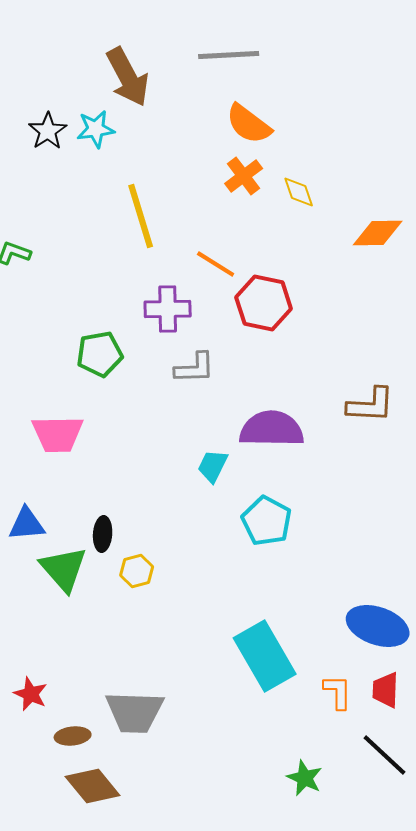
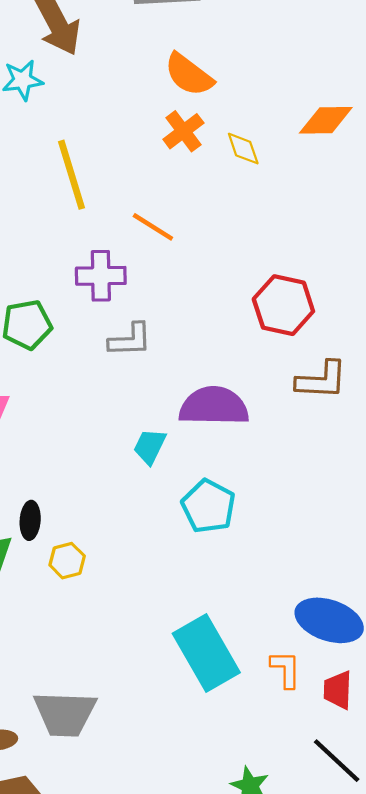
orange diamond: (378, 233) -> (326, 120), moved
red hexagon: (264, 303) -> (283, 305), moved
orange L-shape: (338, 692) -> (286, 669), moved

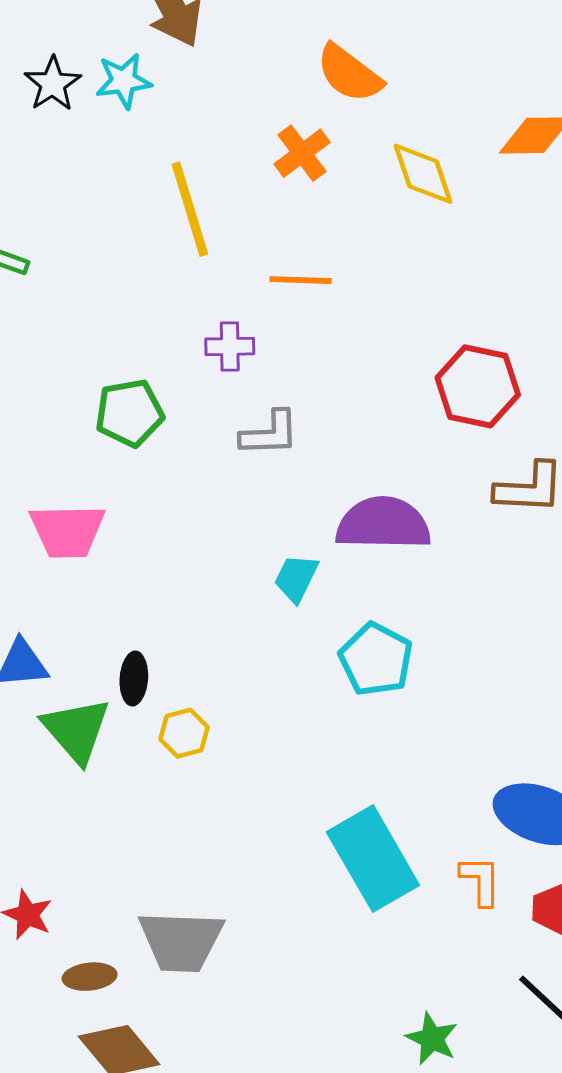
orange cross: (183, 131) -> (302, 153), moved
yellow diamond: (243, 149) -> (423, 174), size x1.4
orange line: (153, 227) -> (301, 280), turned -30
purple cross: (101, 276) -> (230, 346), size x0.7

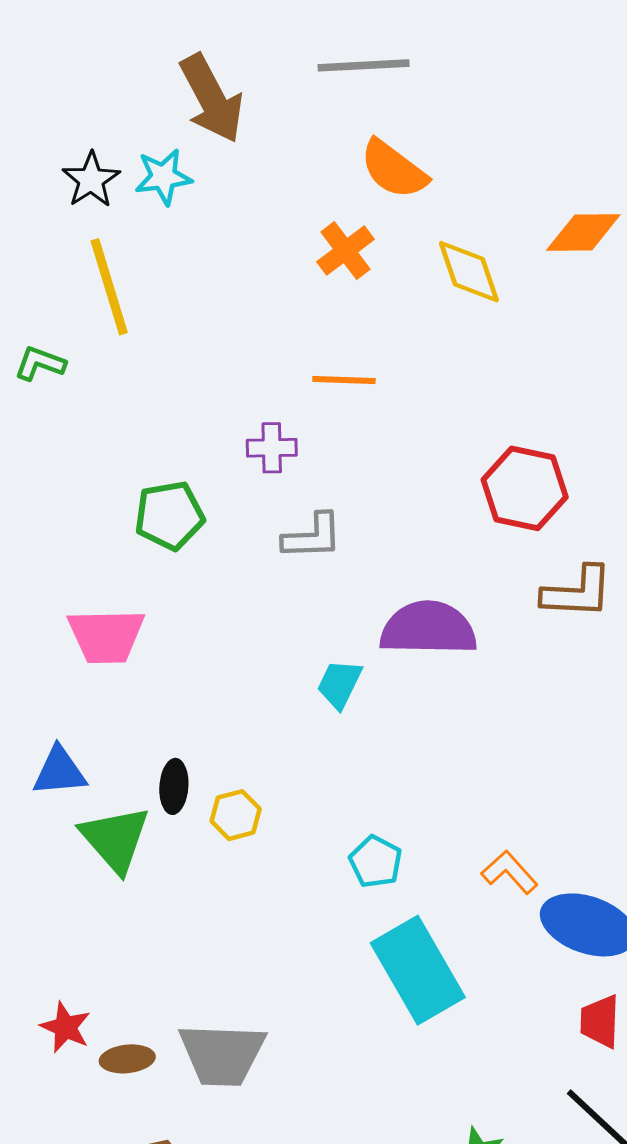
yellow line: (190, 209) -> (109, 287), moved
cyan pentagon: (376, 659) -> (376, 862), moved, size x0.7
yellow hexagon: (184, 733) -> (236, 815), moved
orange L-shape: (481, 881) -> (510, 872), moved, turned -42
brown ellipse: (90, 977) -> (127, 1059), moved

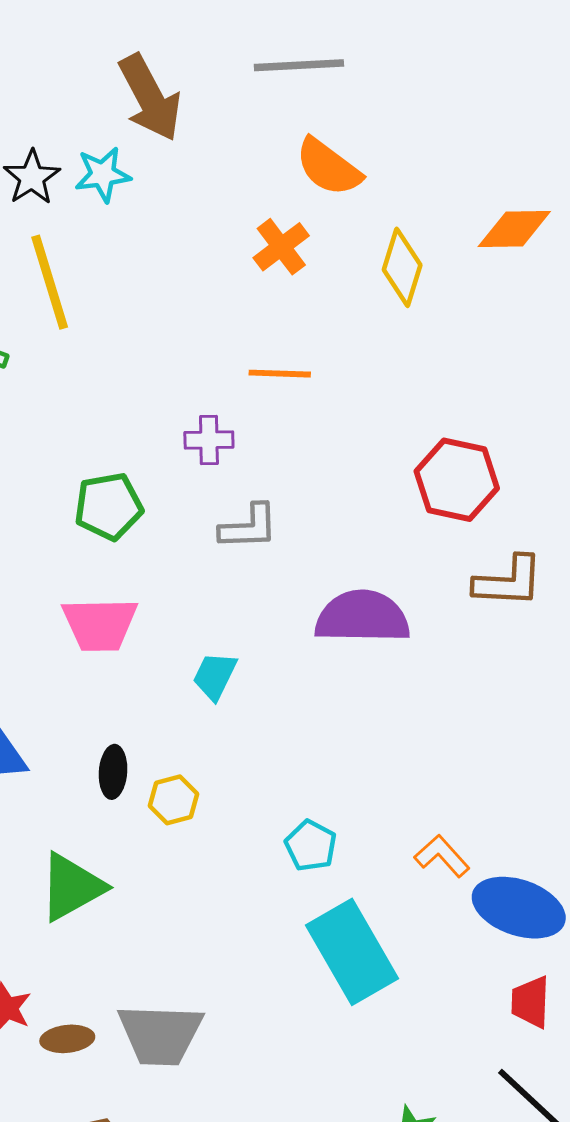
yellow diamond: (469, 272) -> (402, 267), turned 36
pink trapezoid: (106, 636) -> (100, 624), moved
cyan trapezoid: (339, 684) -> (215, 676), moved
green triangle: (115, 839) -> (72, 887), moved, turned 42

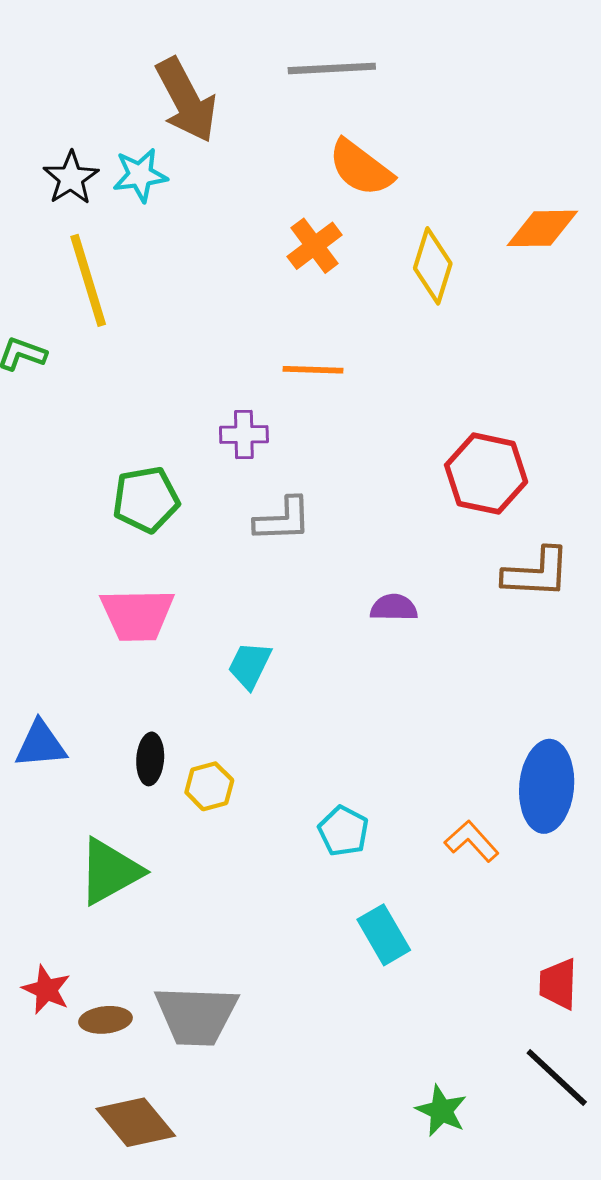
purple semicircle: (362, 617) -> (394, 608), size x0.5
blue ellipse: (519, 908) -> (547, 786), moved, turned 76
cyan rectangle: (352, 952) -> (384, 935), size x0.6

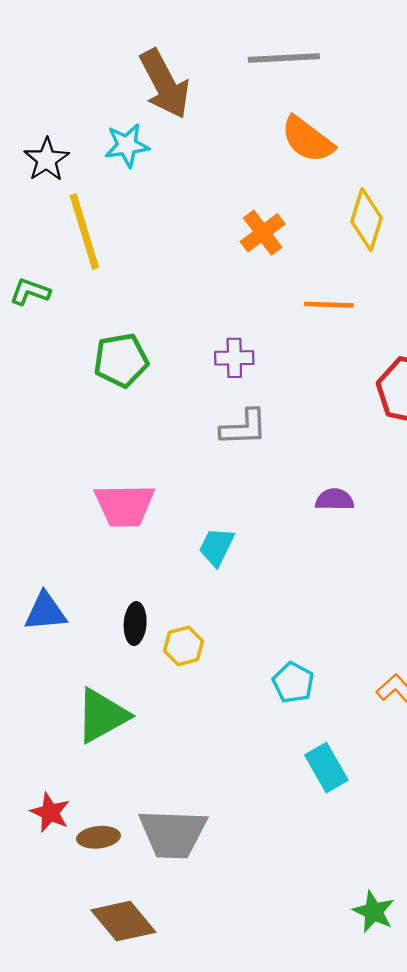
black star: (71, 178) -> (47, 160), moved
orange cross: (315, 246) -> (263, 233), moved
orange line: (313, 370) -> (329, 305), moved
purple cross: (244, 435) -> (234, 358), moved
green pentagon: (146, 499) -> (121, 360), moved

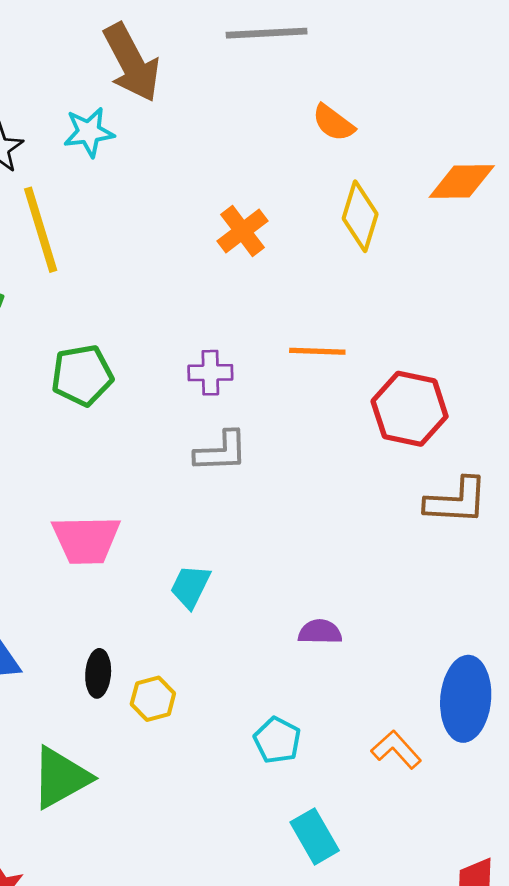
orange semicircle: (307, 139) -> (333, 123), moved, size x0.7
orange line: (329, 305) -> (317, 351), moved
purple semicircle: (335, 500) -> (320, 632), moved

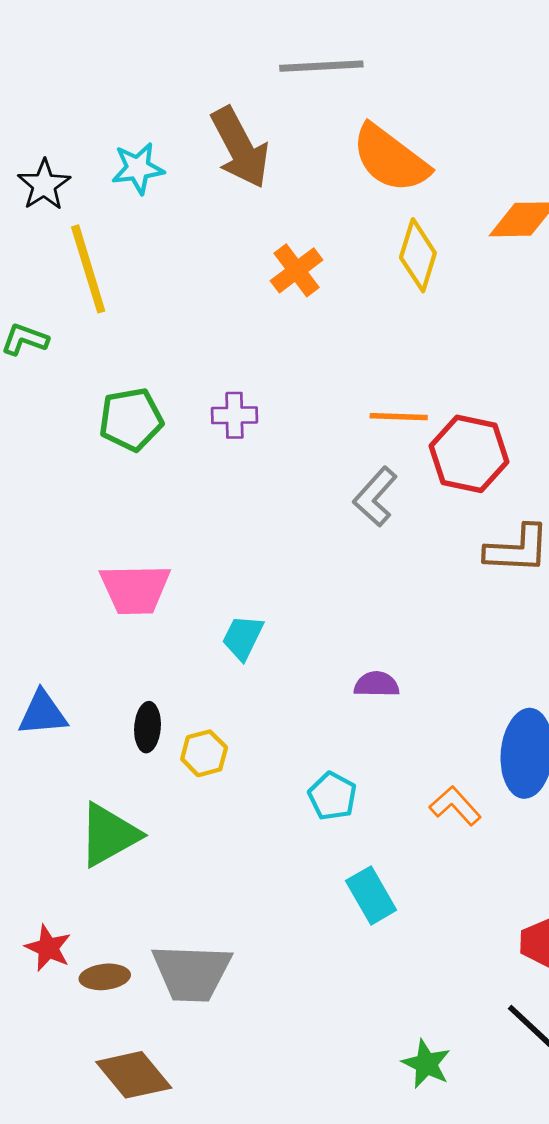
brown arrow: (132, 63) -> (240, 148), moved
orange semicircle: (333, 123) -> (390, 159), size x1.8
orange line: (317, 351) -> (399, 417), moved
purple cross: (210, 373) -> (234, 415), moved
gray L-shape: (221, 452) -> (375, 497), moved, turned 134

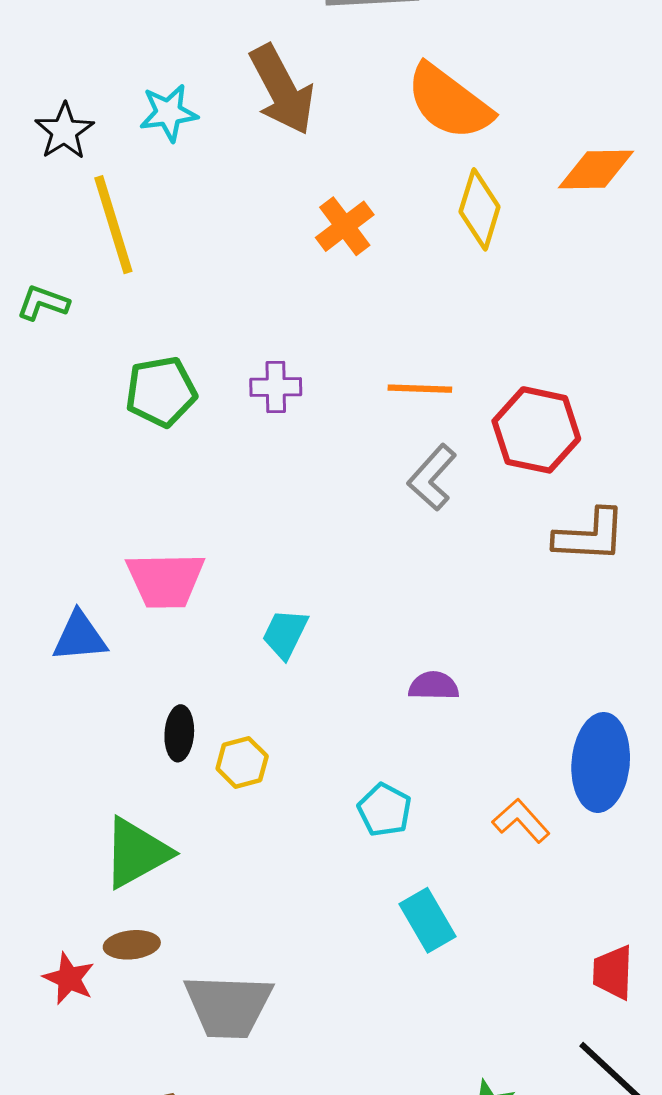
orange line: (399, 417) -> (420, 389), moved
blue triangle: (43, 713) -> (80, 637), moved
brown ellipse: (105, 977) -> (132, 945), moved

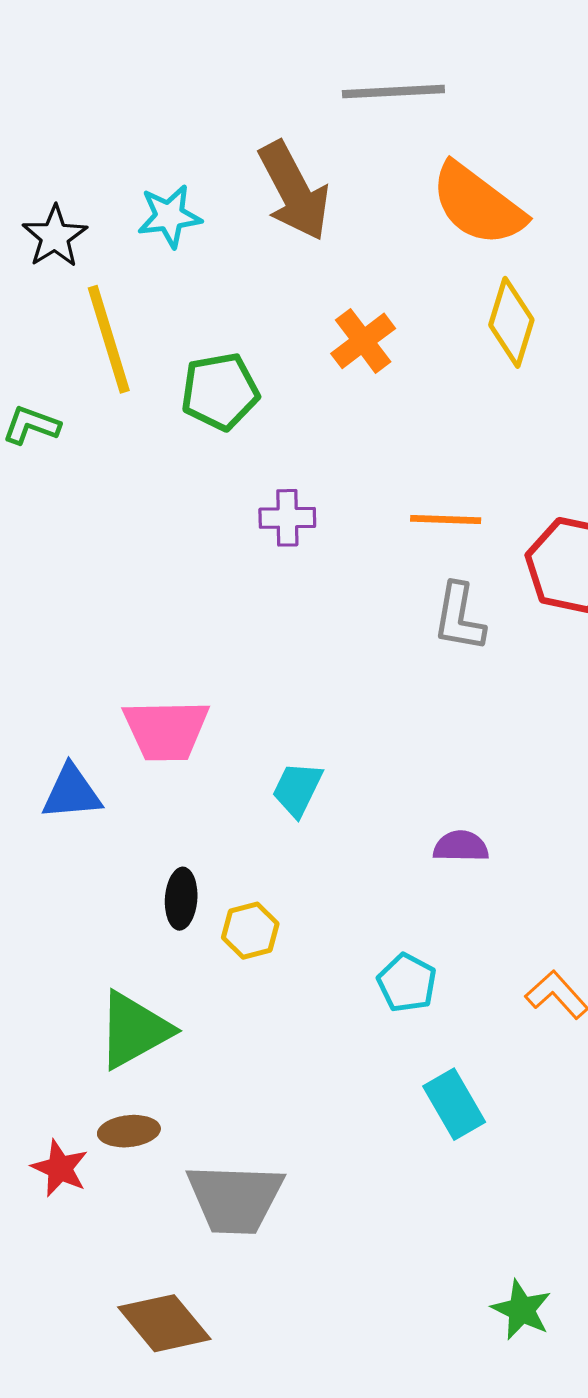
green pentagon: (161, 392) -> (220, 391), moved
gray L-shape: (432, 477) -> (459, 617), turned -32

